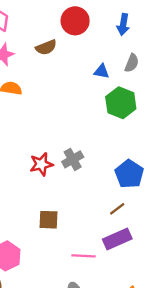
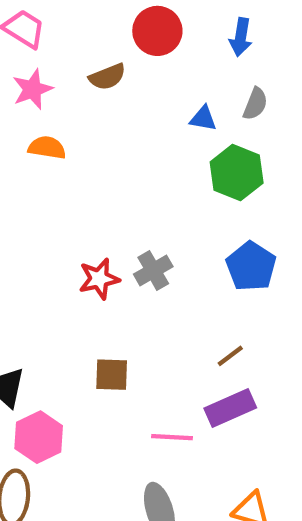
blue pentagon: (129, 174) -> (251, 266), moved

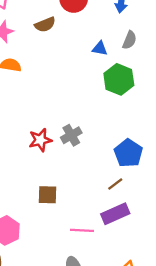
blue pentagon: (251, 266) -> (128, 153), moved

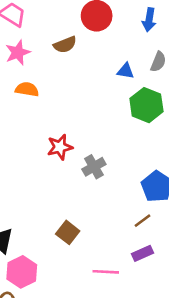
red star: (40, 140) -> (60, 147), moved
brown square: (47, 195) -> (68, 232), turned 36
purple rectangle: (115, 214) -> (143, 253), size x0.7

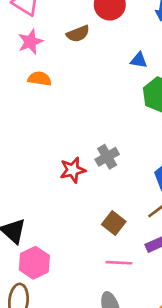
red star: (60, 147) -> (73, 170), moved
brown square: (68, 232) -> (114, 223), moved

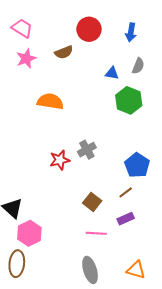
orange semicircle: (40, 79) -> (50, 101), moved, size x1.4

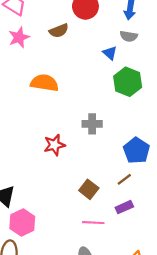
gray semicircle: (138, 66) -> (129, 36), moved, turned 77
blue triangle: (112, 73) -> (110, 53), turned 32
gray cross: (87, 150) -> (92, 124), moved, turned 30

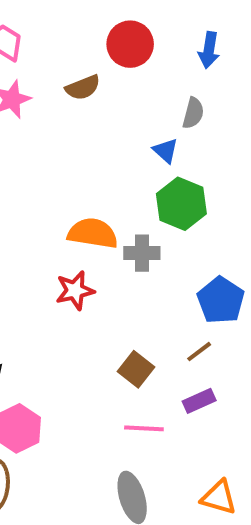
gray semicircle: (129, 36) -> (193, 113), moved, turned -84
blue triangle: (110, 53) -> (166, 151), moved
green hexagon: (128, 82) -> (181, 204), moved
orange semicircle: (44, 83) -> (93, 233), moved

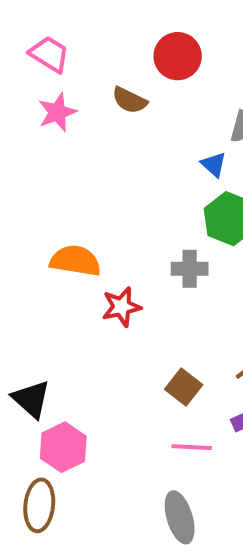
brown semicircle: (83, 87) -> (129, 100), turned 48
orange semicircle: (93, 233) -> (75, 261), moved

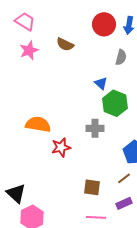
red circle: (178, 56) -> (104, 24), moved
blue triangle: (214, 164) -> (101, 83), moved
brown square: (184, 387) -> (92, 187), turned -30

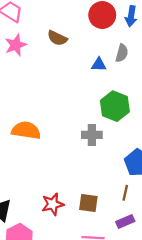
blue triangle: (101, 83) -> (99, 65), moved, turned -40
red star: (61, 147) -> (53, 204), moved
brown line: (124, 178) -> (125, 193), turned -40

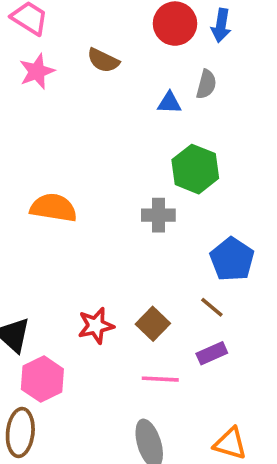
brown line: (125, 193) -> (212, 307), turned -63
brown square: (88, 203) -> (153, 324), turned 36

